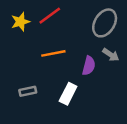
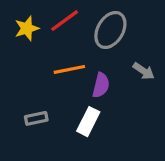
gray ellipse: (105, 23) -> (110, 30), moved
purple semicircle: (89, 66) -> (101, 85), moved

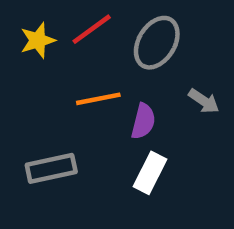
gray rectangle: (36, 118) -> (51, 168), size x1.5
white rectangle: (88, 122) -> (150, 173), moved

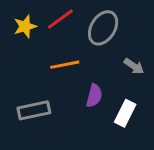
purple semicircle: (143, 121) -> (94, 96), moved
white rectangle: (150, 173) -> (125, 113), moved

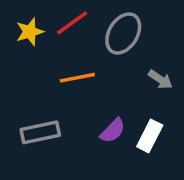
purple semicircle: (94, 96) -> (113, 131), moved, turned 30

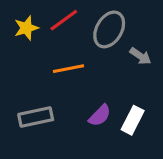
gray arrow: (160, 79) -> (140, 56), moved

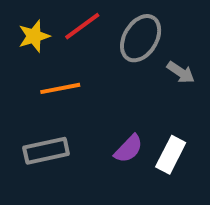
orange line: (69, 69) -> (60, 88), moved

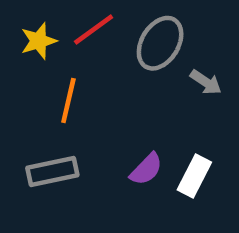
orange line: (60, 88) -> (68, 100), turned -66

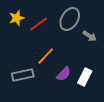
red line: (94, 29) -> (39, 24), moved
orange line: (68, 100) -> (46, 56), moved, turned 30

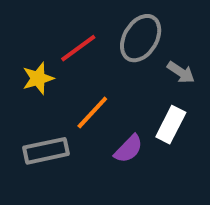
yellow star: (17, 18) -> (38, 78), moved
white rectangle: (85, 77) -> (171, 125), moved

